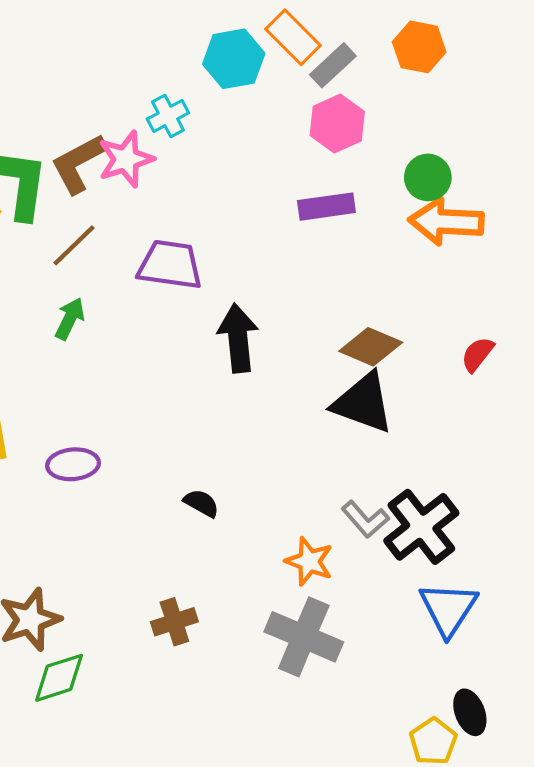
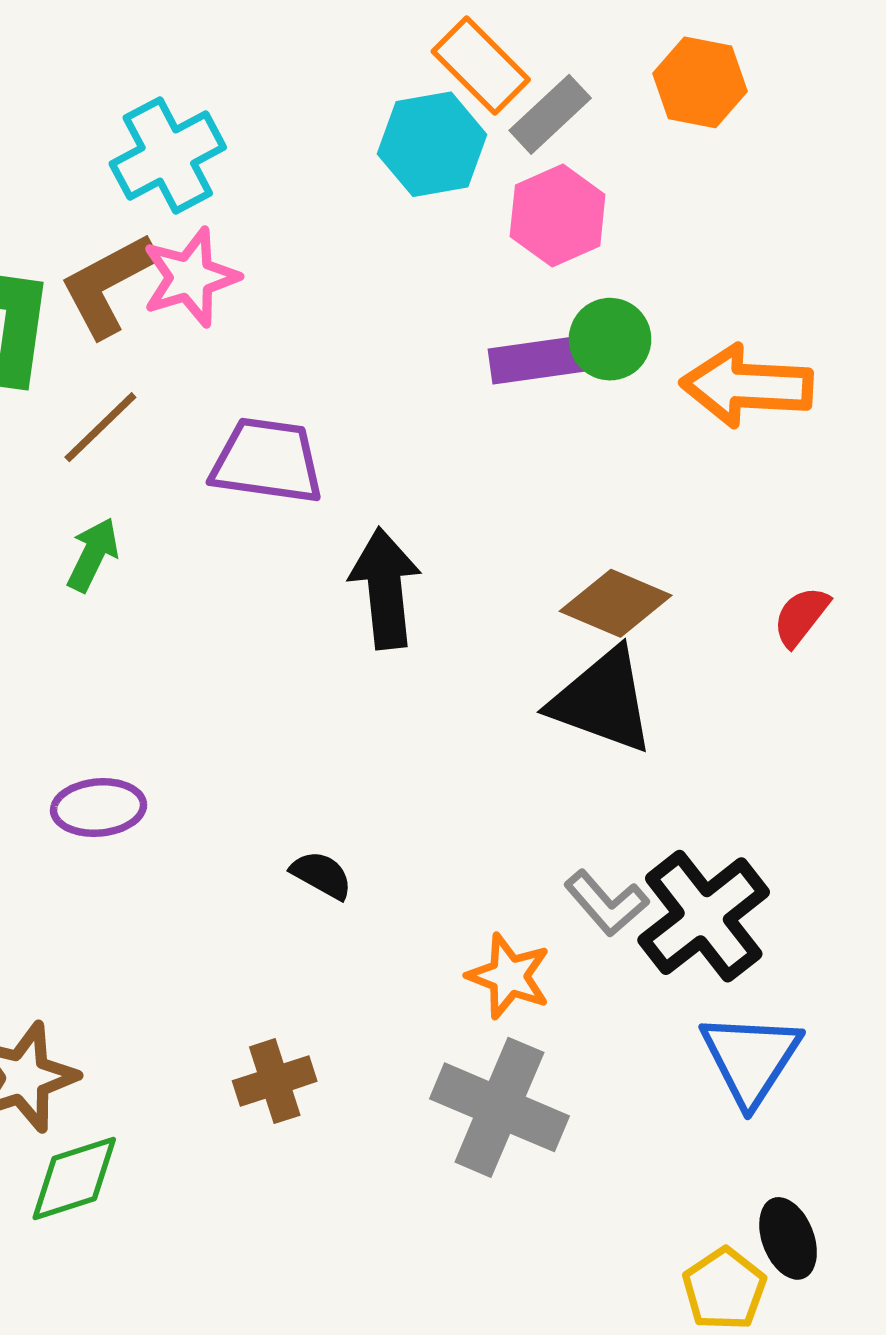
cyan hexagon: (234, 59) -> (432, 144), moved
cyan cross: (168, 116) -> (168, 156), moved, size x1.5
green circle: (428, 177) -> (610, 339), moved

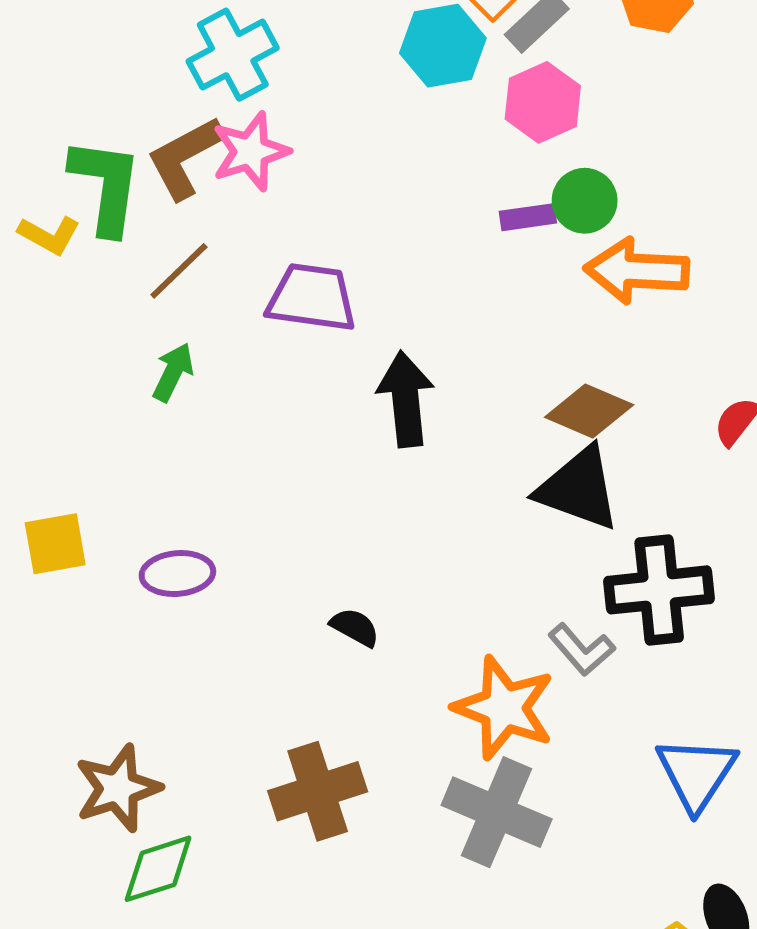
purple rectangle: (539, 360) -> (528, 217), size x0.7
orange arrow: (747, 386) -> (637, 271), moved
black cross: (704, 916) -> (659, 590), moved, turned 32
orange star: (509, 976) -> (504, 708), size x1.5
brown cross: (275, 1081) -> (318, 791), size x1.5

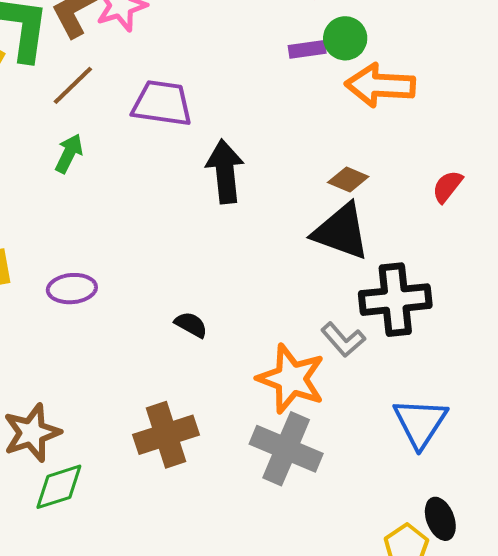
brown diamond: (589, 411) -> (348, 179), size x0.7

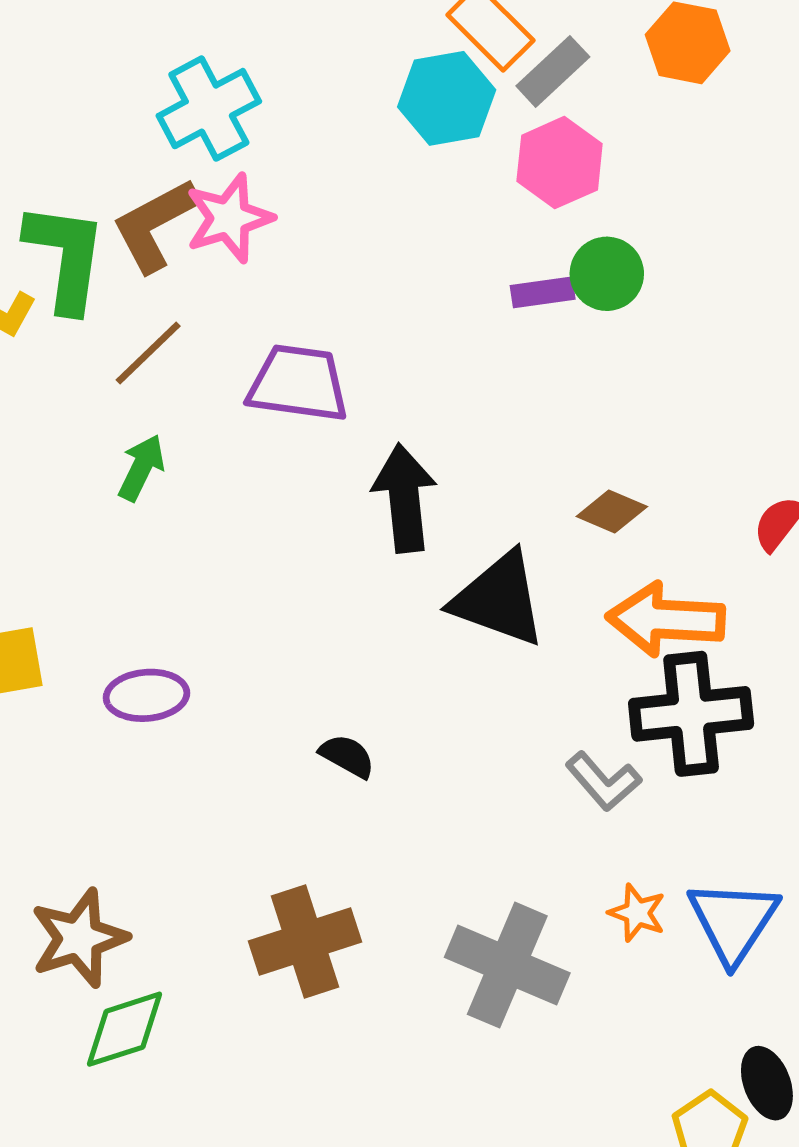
orange arrow: (380, 85) -> (666, 619), moved
black triangle: (341, 232) -> (499, 599), moved
orange star: (291, 379) -> (637, 913), moved, size x0.5

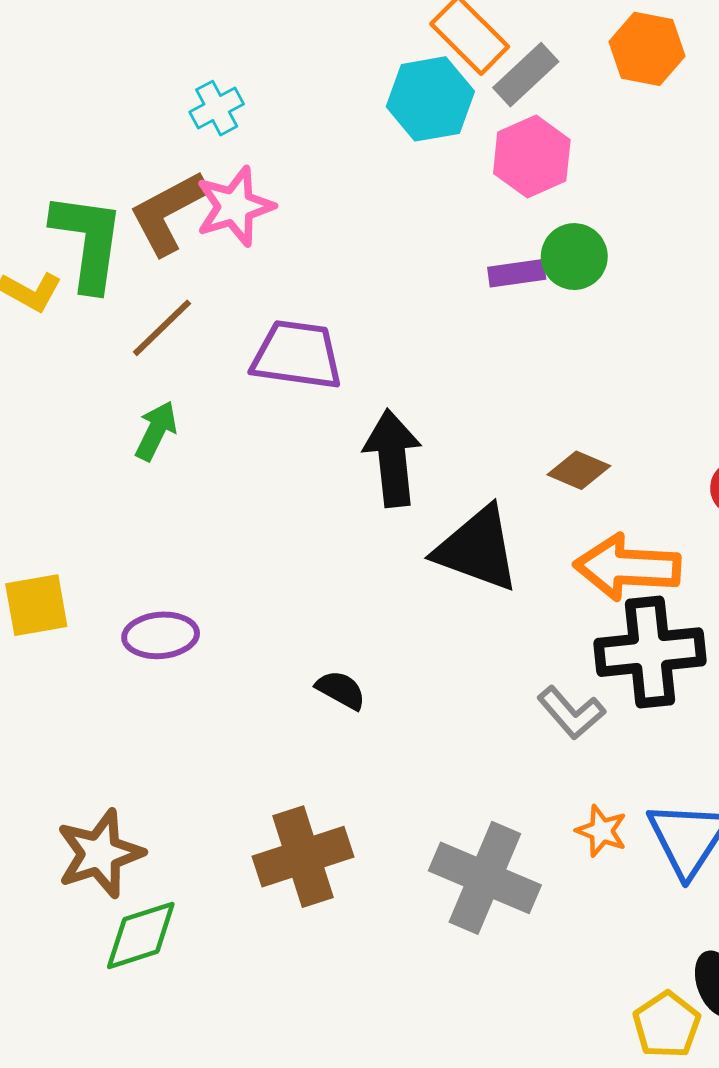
cyan cross: (209, 109) -> (217, 108), size x0.6

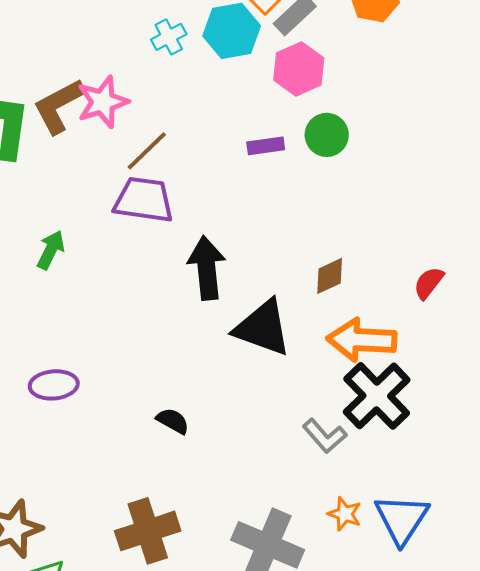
cyan cross: (217, 108) -> (169, 37), moved
purple rectangle: (517, 273) -> (266, 146), moved
brown line: (162, 328) -> (147, 151), moved
brown diamond: (579, 470) -> (330, 276), turned -48
black cross: (650, 652) -> (377, 396), turned -38

